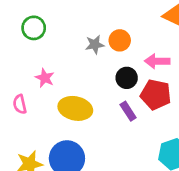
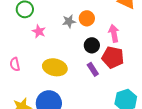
pink arrow: (157, 61) -> (114, 33), turned 78
pink star: (45, 78) -> (39, 31), moved

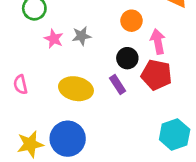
orange circle: (87, 18) -> (131, 21), moved
gray star: (69, 21) -> (82, 36), moved
purple rectangle: (93, 69) -> (118, 85), moved

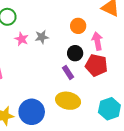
yellow ellipse: (76, 89) -> (68, 101), moved

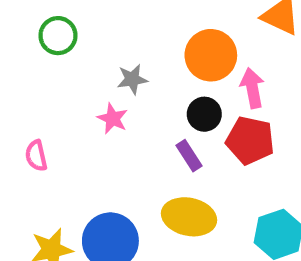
orange circle: (78, 26) -> (211, 55), size x1.5
pink star: (22, 39) -> (113, 119), moved

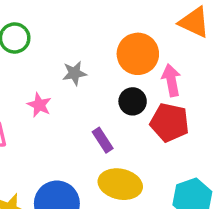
pink star: (113, 119) -> (39, 105), moved
purple rectangle: (189, 156) -> (103, 140), moved

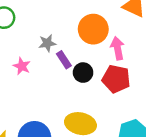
black circle: (133, 101) -> (83, 73), moved
purple rectangle: (103, 140) -> (64, 60), moved

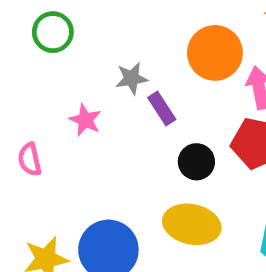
black circle: (83, 73) -> (196, 162), moved

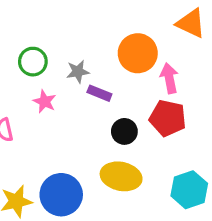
green circle: (53, 32) -> (33, 62), moved
purple rectangle: (162, 109) -> (99, 93), turned -35

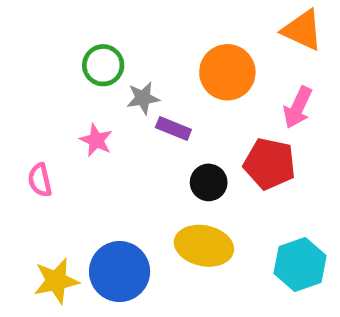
green circle: (33, 62) -> (103, 65), moved
pink arrow: (169, 78) -> (298, 107), moved, turned -144

